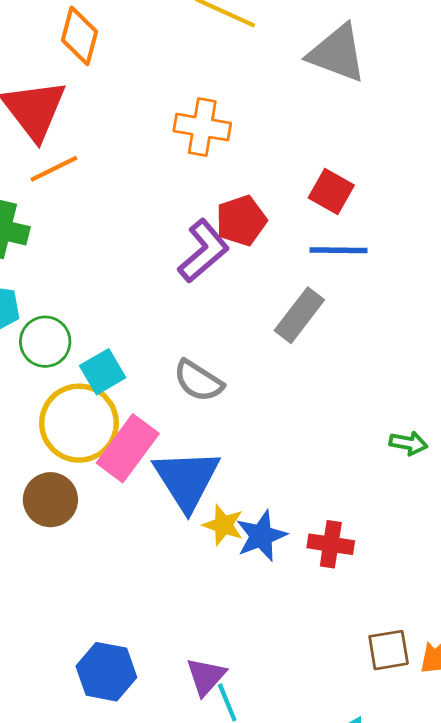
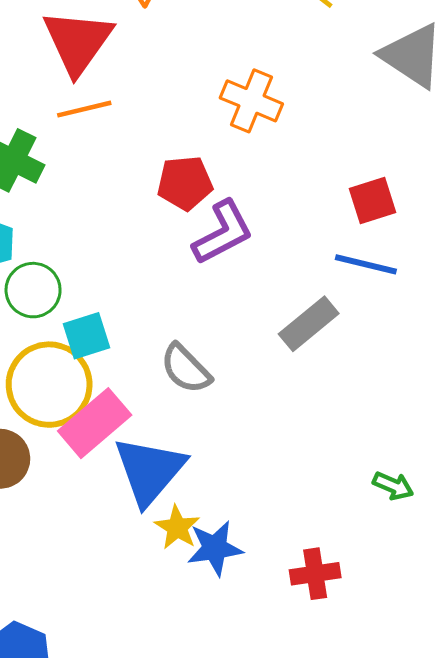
red square: (331, 192) -> (372, 200), turned 30
red pentagon: (241, 221) -> (185, 183), moved
red cross: (331, 544) -> (315, 574), moved, turned -30

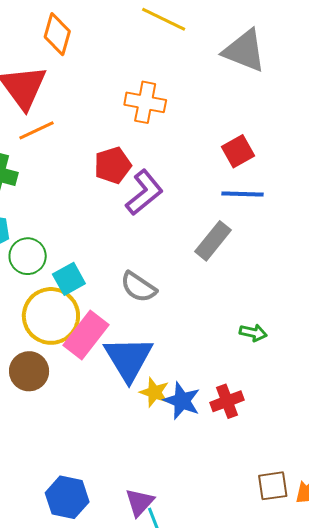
green arrow: (393, 486) -> (253, 333), moved
blue star: (215, 548) -> (182, 401), turned -30
red cross: (315, 574) -> (227, 401), moved

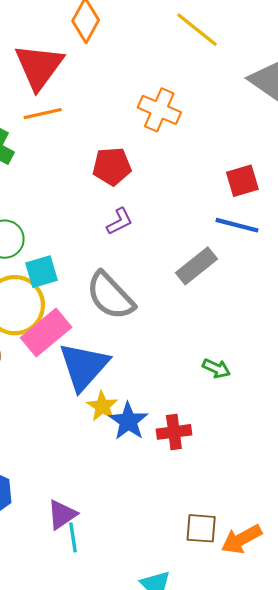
purple L-shape: (144, 193) -> (120, 221), moved, size x0.6
gray semicircle: (138, 287) -> (110, 296), size x1.4

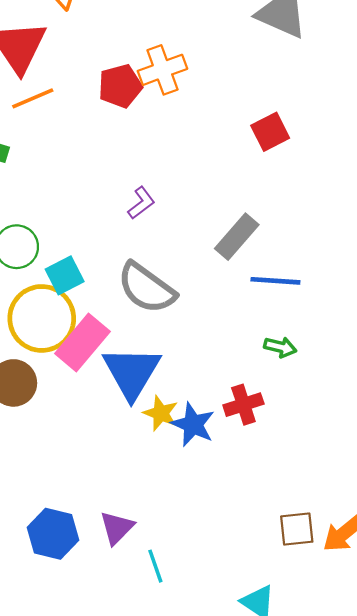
orange cross: (159, 110) -> (162, 70), turned -33
red pentagon: (112, 166) -> (120, 86), moved
blue line: (237, 225) -> (275, 281), moved
red cross: (174, 432) -> (243, 405), moved
purple triangle: (62, 515) -> (117, 528), moved

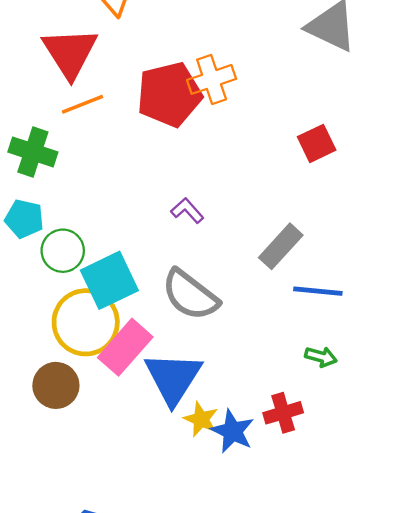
red pentagon: (120, 86) -> (169, 94), size x1.5
purple L-shape: (141, 203) -> (187, 211), turned -96
cyan square: (65, 275) -> (109, 280), size x1.5

